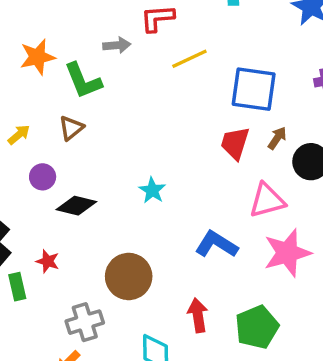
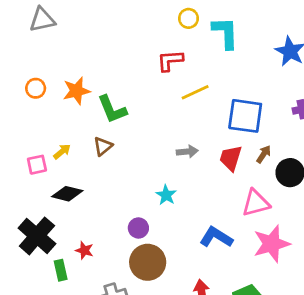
gray arrow: (117, 45) -> (187, 152), moved
purple circle: (43, 177) -> (138, 228), moved
black diamond: (76, 206) -> (67, 194), moved

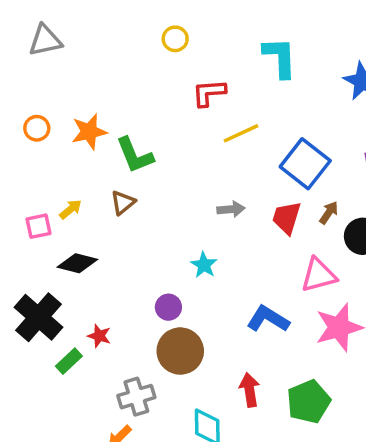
yellow circle: (189, 18) -> (175, 39), moved
blue square: (245, 116) -> (305, 164), turned 30
green rectangle: (61, 270) -> (69, 361), turned 60

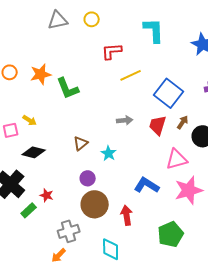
gray triangle: (45, 41) -> (58, 20), moved
brown triangle: (123, 203) -> (81, 143), moved
yellow arrow: (71, 209) -> (30, 120), turned 72
red arrow: (249, 390) -> (127, 215), moved

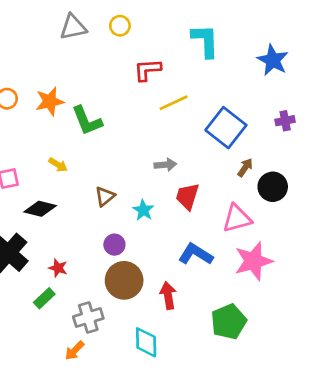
yellow arrow: (30, 120) -> (58, 165), moved
red trapezoid: (158, 125) -> (187, 196), moved
green rectangle: (29, 210) -> (44, 298), moved

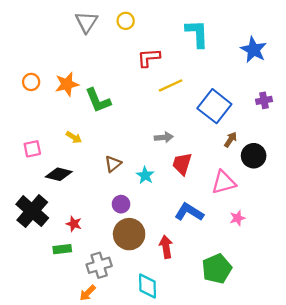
gray triangle: (73, 27) -> (86, 22), turned -45
pink star: (253, 261) -> (237, 218), size x0.5
green rectangle: (44, 298) -> (62, 249), turned 36

